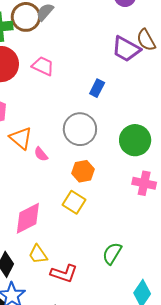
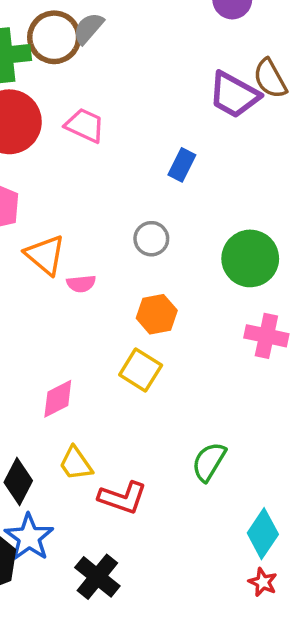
gray circle: (80, 129) -> (151, 239), size x0.6
pink semicircle: (41, 154) -> (81, 284), turned -56
pink diamond: (28, 218) -> (58, 399), size x0.7

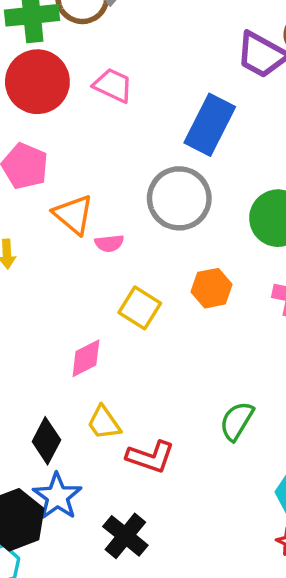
blue rectangle: (182, 165) -> (210, 125), size x1.8
gray circle: (151, 239) -> (179, 198), size x1.8
orange hexagon: (157, 314) -> (212, 288), moved
yellow square: (141, 370) -> (140, 308), moved

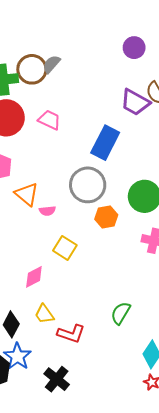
orange hexagon: (212, 288) -> (106, 217), moved

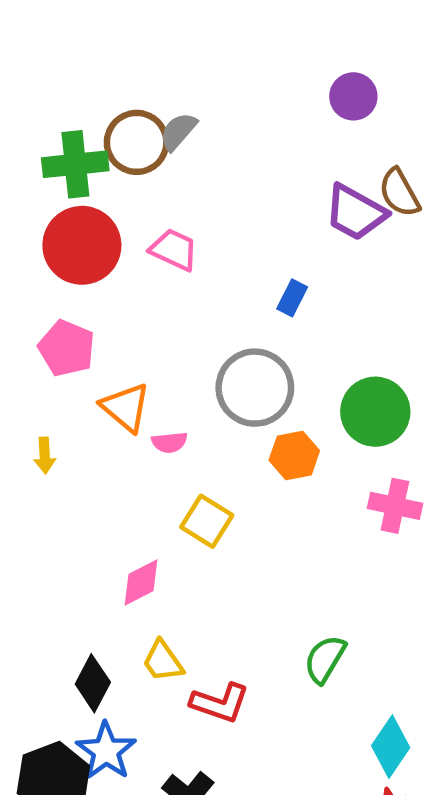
blue rectangle: (105, 143) -> (292, 298), size x0.5

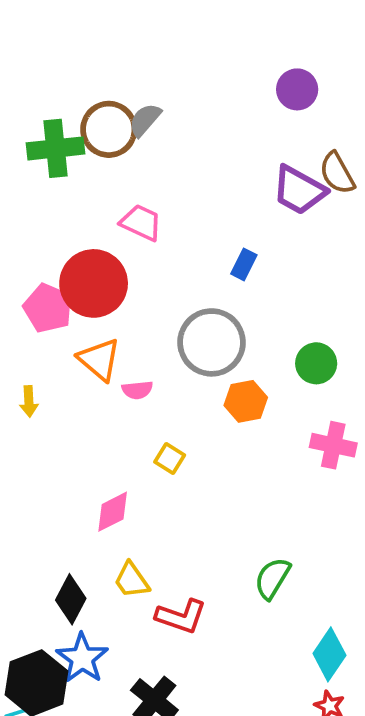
red circle: (82, 245) -> (94, 283), moved
green circle: (375, 412) -> (316, 363), size x0.7
yellow square: (207, 521) -> (170, 458), size x0.7

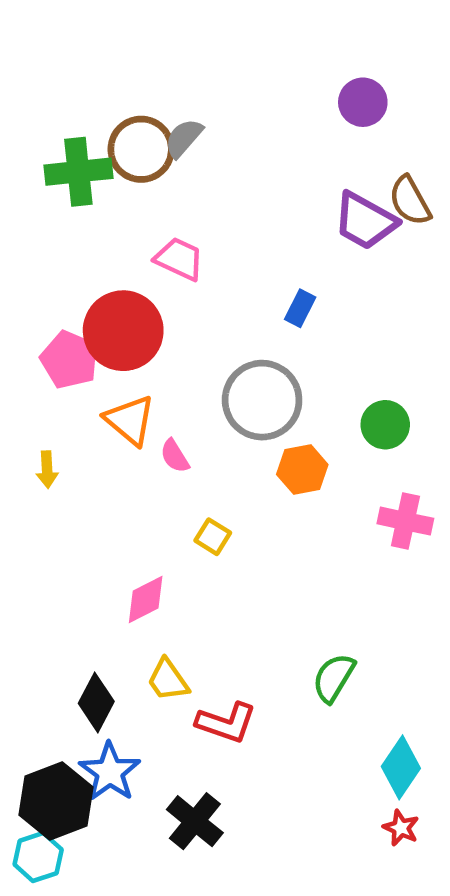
pink semicircle: (137, 390) -> (175, 456), turned 64

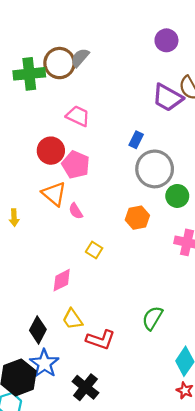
red circle: (123, 331) -> (51, 151), size x0.7
pink pentagon: (69, 360) -> (76, 165), moved
gray circle: (262, 400) -> (155, 169), moved

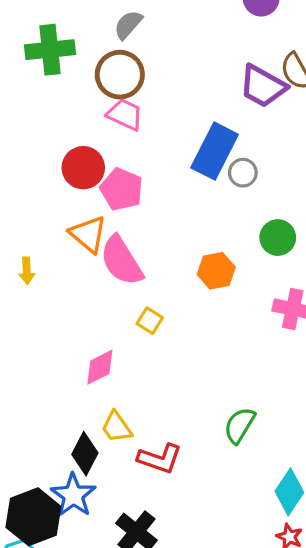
brown circle: (59, 63) -> (120, 75), moved
blue rectangle: (136, 140) -> (215, 151), size x2.0
gray circle: (155, 169) -> (243, 173), moved, size x0.5
pink semicircle: (76, 211) -> (121, 261), size x2.0
black diamond: (38, 330) -> (85, 454), moved

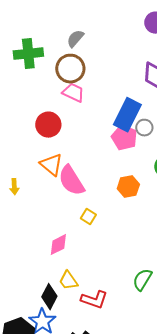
pink pentagon: (121, 189) -> (124, 138), moved

